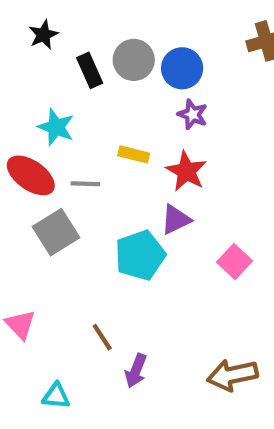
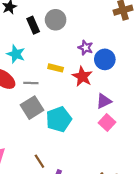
blue circle: (182, 68) -> (105, 59), moved
purple triangle: (176, 220) -> (104, 101), moved
gray square: (56, 232) -> (32, 108), moved

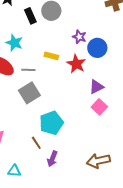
cyan pentagon: (59, 119) -> (51, 123), moved

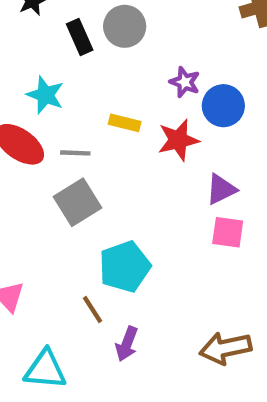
red star: (76, 64) -> (178, 140), turned 30
pink square: (99, 107) -> (228, 232), turned -35
cyan triangle: (14, 171) -> (45, 370), size x1.5

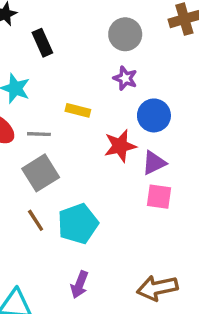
gray circle: (125, 26) -> (125, 34), moved
blue circle: (223, 106) -> (154, 115), moved
red star: (178, 140) -> (120, 146), moved
brown line: (92, 309) -> (36, 220), moved

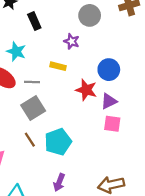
purple star: (125, 78) -> (72, 41), moved
red star: (120, 146) -> (86, 90), turned 30

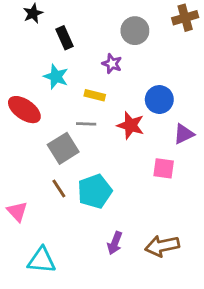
cyan star: (16, 52) -> (56, 77), moved
gray line: (32, 82) -> (86, 124), moved
purple triangle: (109, 101) -> (184, 134), moved
purple arrow: (59, 182) -> (115, 243), moved

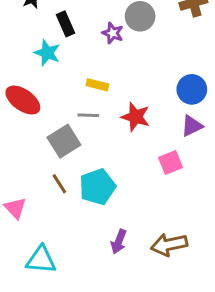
purple star: (112, 64) -> (113, 33), moved
cyan star: (56, 77) -> (47, 53), moved
blue circle: (159, 100) -> (192, 89), moved
pink square: (164, 168) -> (171, 162), turned -30

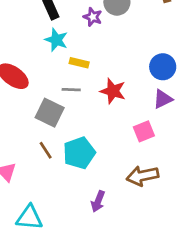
cyan star: (47, 53) -> (56, 40), moved
gray square: (64, 141) -> (50, 113), turned -32
brown arrow: (169, 245) -> (143, 176), moved

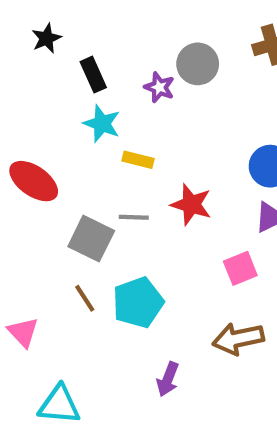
gray line: (71, 90) -> (134, 217), moved

